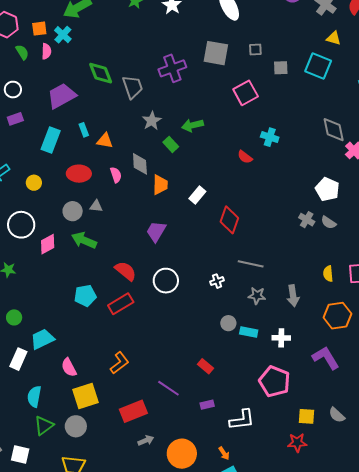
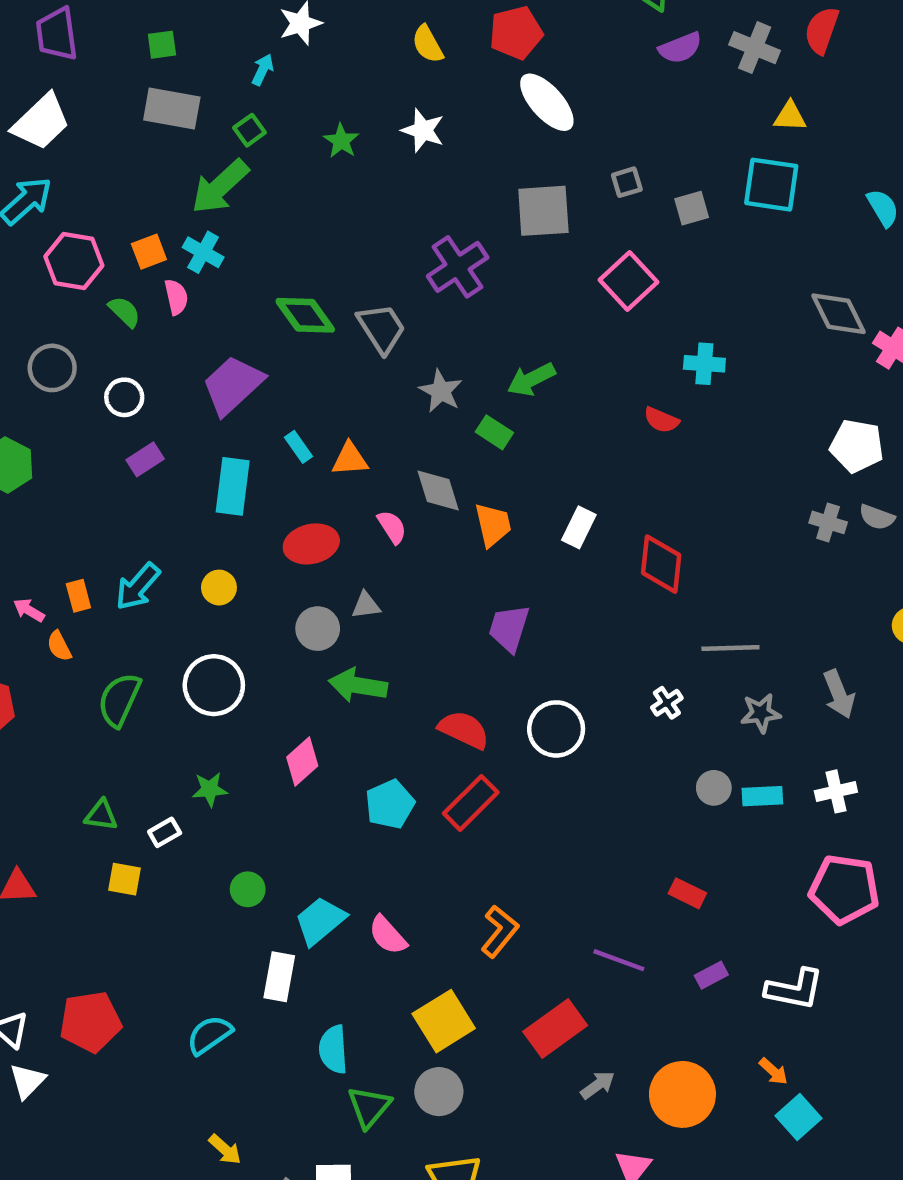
pink diamond: (48, 244) -> (302, 762), moved
pink semicircle: (69, 367) -> (388, 935), moved
white L-shape: (242, 420) -> (795, 989), turned 32

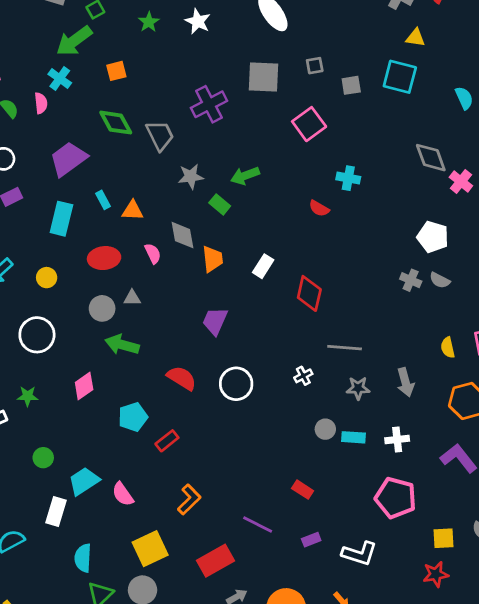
orange square: (149, 252) -> (116, 71), moved
gray star: (441, 391) -> (191, 176), turned 30
red rectangle: (471, 803) -> (167, 441), moved, size x0.7

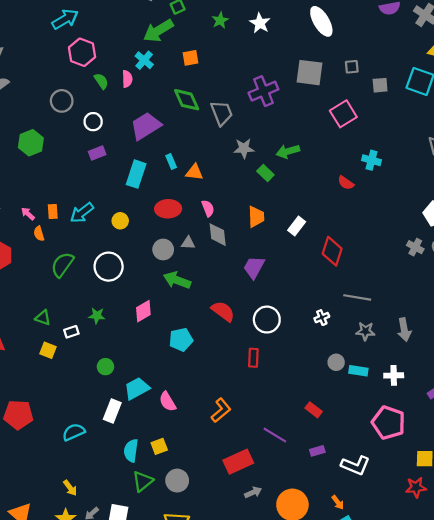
gray diamond: (183, 235) -> (218, 235), moved
red rectangle: (167, 441) -> (253, 358), moved, turned -54
yellow square: (150, 549) -> (159, 446), moved, size x0.6

